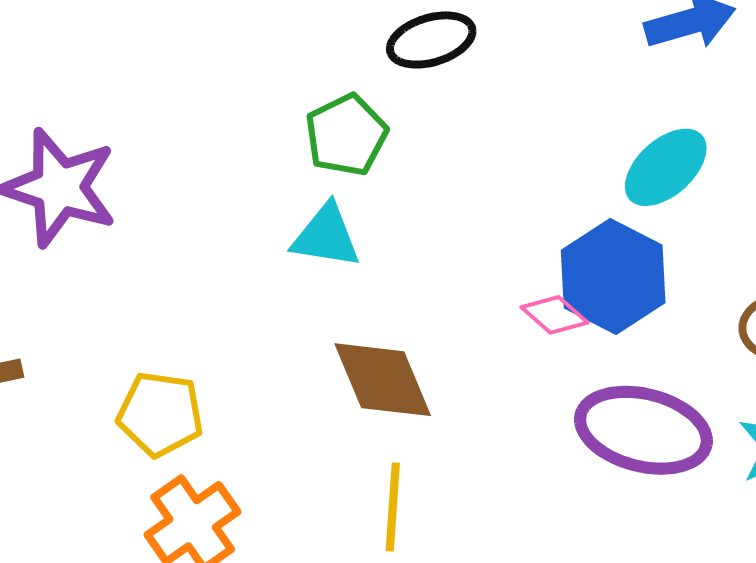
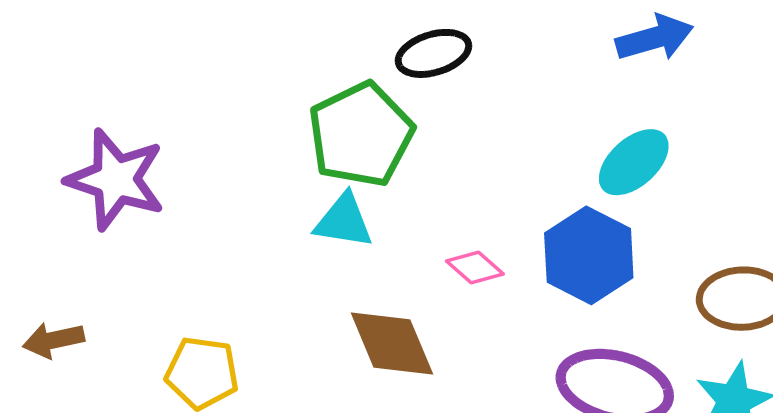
green pentagon: (346, 135) -> (361, 135), size x1.5
pink diamond: (554, 315) -> (475, 268), moved

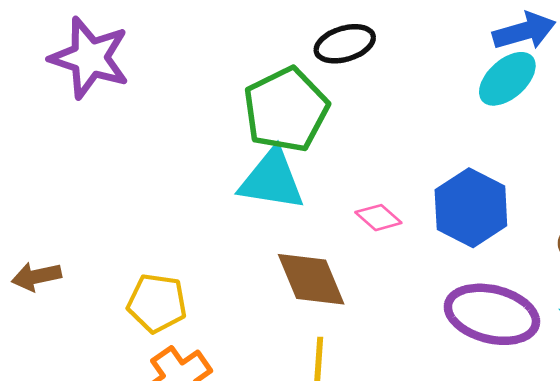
cyan ellipse: (634, 162) -> (507, 79), moved
purple star: (116, 179) -> (90, 58), moved
cyan triangle: (344, 221) -> (272, 180), size x1.4

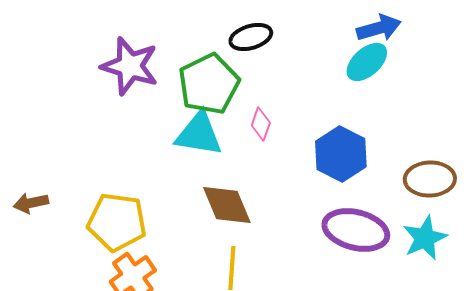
purple star: (90, 58) -> (130, 66), moved
pink diamond: (378, 218) -> (261, 124), moved, turned 68
yellow pentagon: (157, 303) -> (117, 222), size x1.4

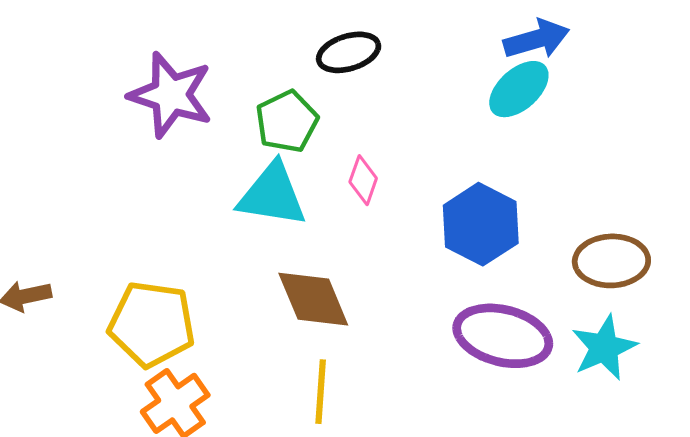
green pentagon: (209, 84) -> (287, 121), size x0.7

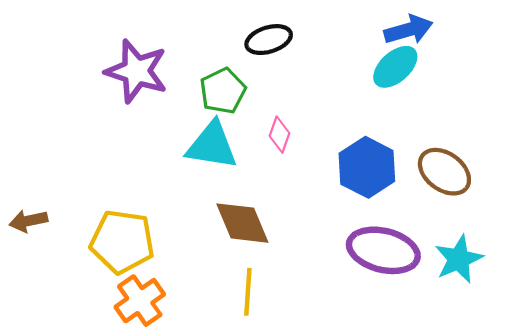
brown ellipse: (611, 261) -> (444, 172), moved, turned 38

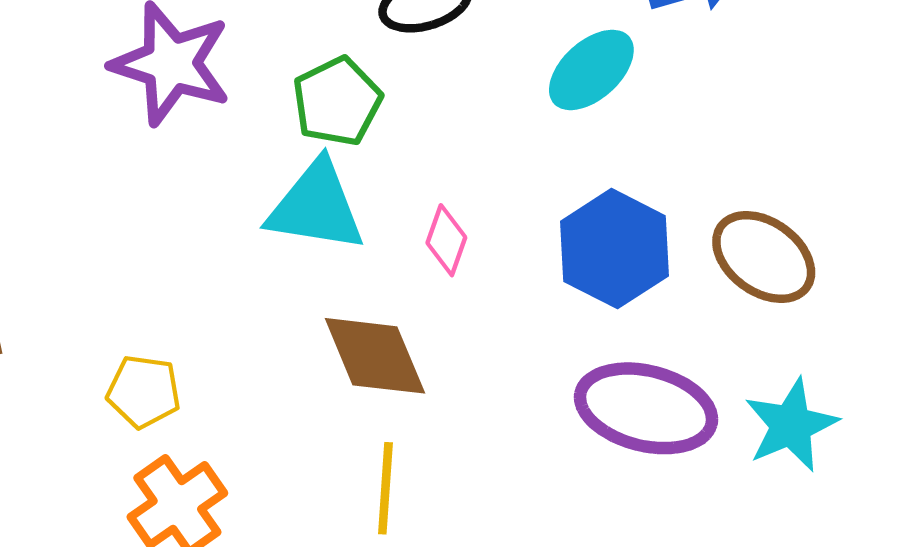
cyan ellipse: (395, 67) -> (591, 70), moved
pink diamond: (280, 135) -> (446, 240), moved
yellow pentagon: (122, 242) -> (144, 392), size x0.6

